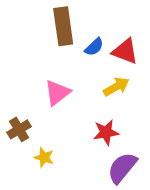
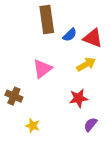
brown cross: (19, 129) -> (14, 96), turned -35
yellow star: (44, 157) -> (33, 126), moved
purple semicircle: (122, 168) -> (91, 125), size x0.6

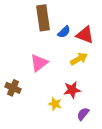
yellow star: (33, 126) -> (55, 104), moved

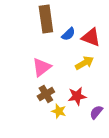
brown cross: (13, 88) -> (46, 94), moved, turned 35
purple semicircle: (83, 114) -> (96, 112), moved

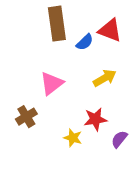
red triangle: (91, 37) -> (110, 30), moved
brown cross: (46, 94) -> (26, 117), moved

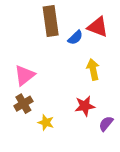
yellow arrow: (105, 78) -> (93, 69), turned -72
pink triangle: (52, 83) -> (25, 75), moved
yellow star: (73, 138) -> (46, 122), moved

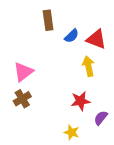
brown rectangle: (51, 21) -> (48, 20), size x0.7
red triangle: (98, 27) -> (96, 39), moved
yellow star: (46, 122) -> (72, 132), moved

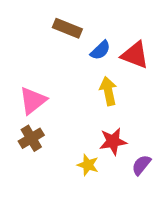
brown rectangle: (48, 20) -> (67, 28), turned -60
yellow arrow: (88, 66) -> (108, 91), moved
yellow star: (72, 132) -> (88, 165), moved

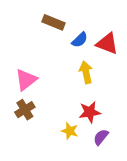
purple semicircle: (141, 165) -> (101, 137), moved

